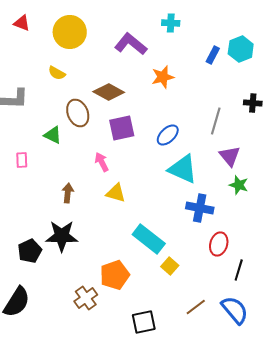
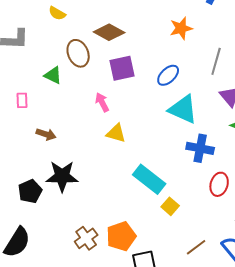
orange star: (163, 77) -> (181, 28), moved
brown arrow: (68, 193) -> (46, 134), moved, turned 102
orange pentagon: (115, 275) -> (121, 236), moved

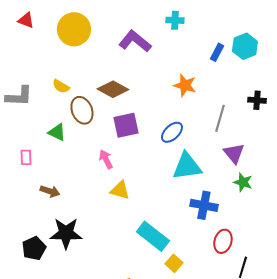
yellow semicircle: (57, 13) -> (61, 86), moved
orange star: (181, 28) -> (185, 85), turned 30
cyan triangle: (183, 109) -> (187, 166), turned -32

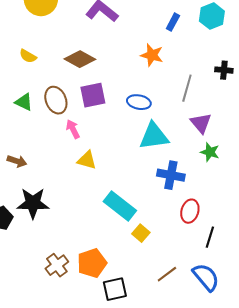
blue rectangle: (217, 52) -> (173, 22), moved
brown ellipse: (82, 110) -> (56, 100), moved
blue ellipse: (172, 132) -> (139, 102), turned 55

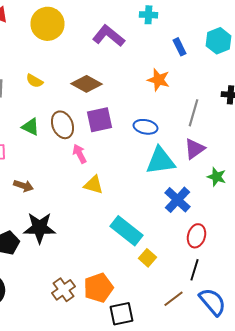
blue rectangle: (173, 22) -> (180, 47), turned -54
purple triangle: (201, 123) -> (194, 149), moved, turned 35
blue cross: (171, 175) -> (178, 200), turned 32
black line: (210, 237) -> (194, 270), moved

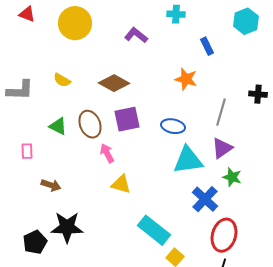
purple L-shape: (108, 36) -> (136, 35), size x0.7
cyan hexagon: (218, 41) -> (246, 21), moved
green star: (216, 177) -> (232, 177), moved
red ellipse: (196, 236) -> (224, 235), size x1.4

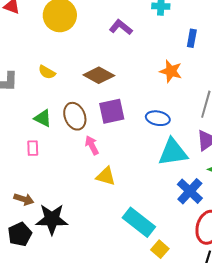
blue rectangle: (207, 46) -> (192, 38), turned 36
pink rectangle: (27, 151) -> (33, 148), moved
brown arrow: (51, 185) -> (24, 199), moved

